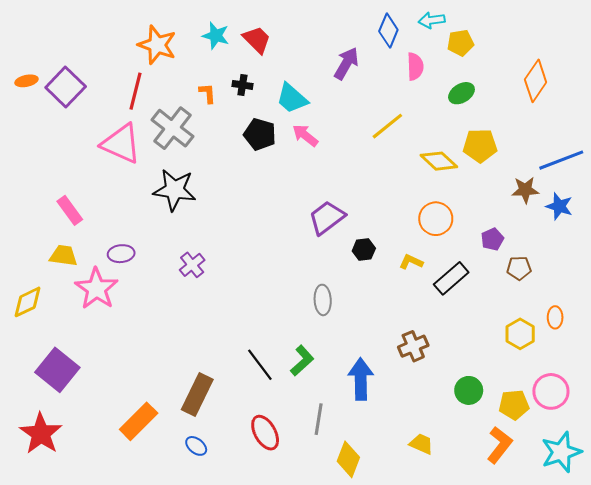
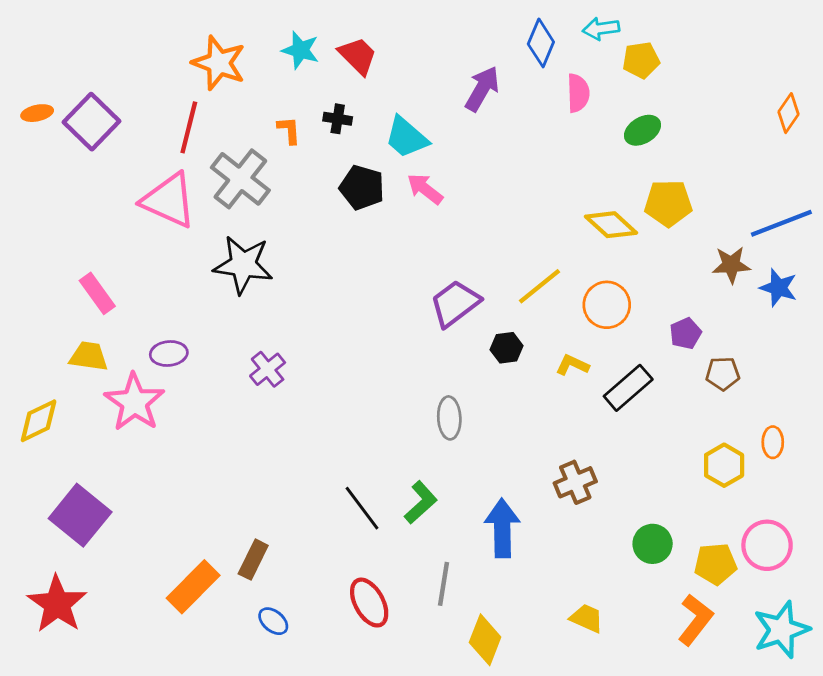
orange diamond: (536, 81) -> (788, 113), moved, size x0.7
yellow line: (387, 126) -> (539, 286), moved
brown rectangle: (197, 395) -> (253, 560), moved, size x0.7

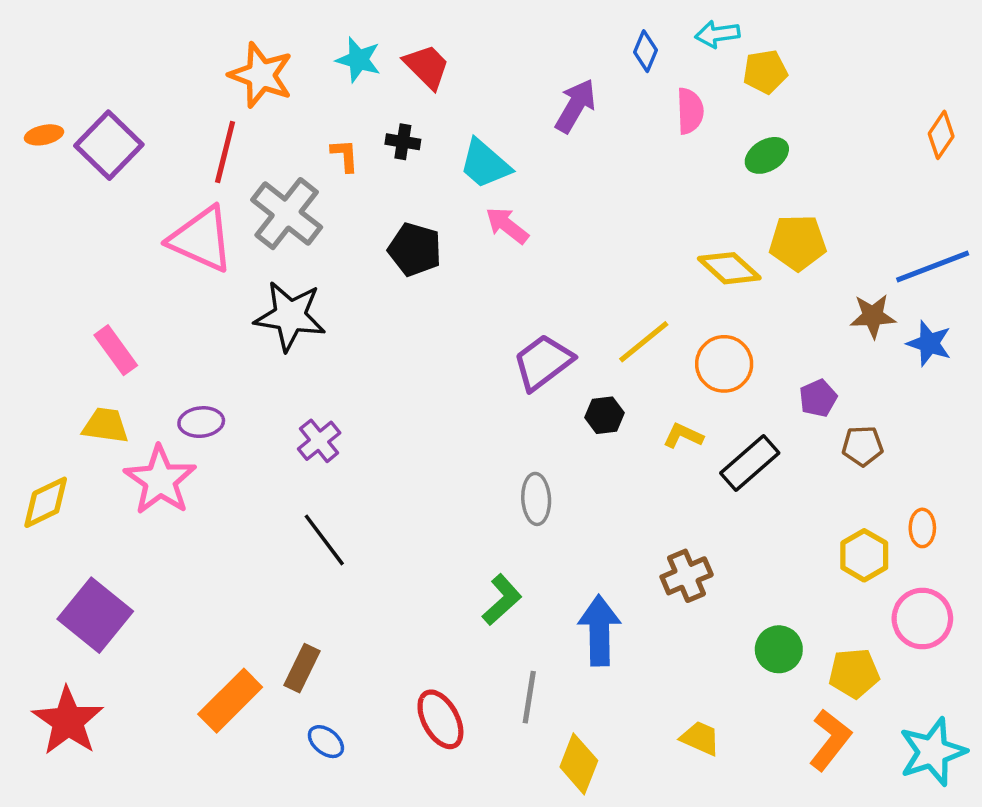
blue diamond: (541, 43) -> (646, 51), size x0.7
black pentagon: (362, 187) -> (415, 249), moved
black line: (362, 508) -> (324, 540), moved
pink circle: (767, 545) -> (922, 619), moved

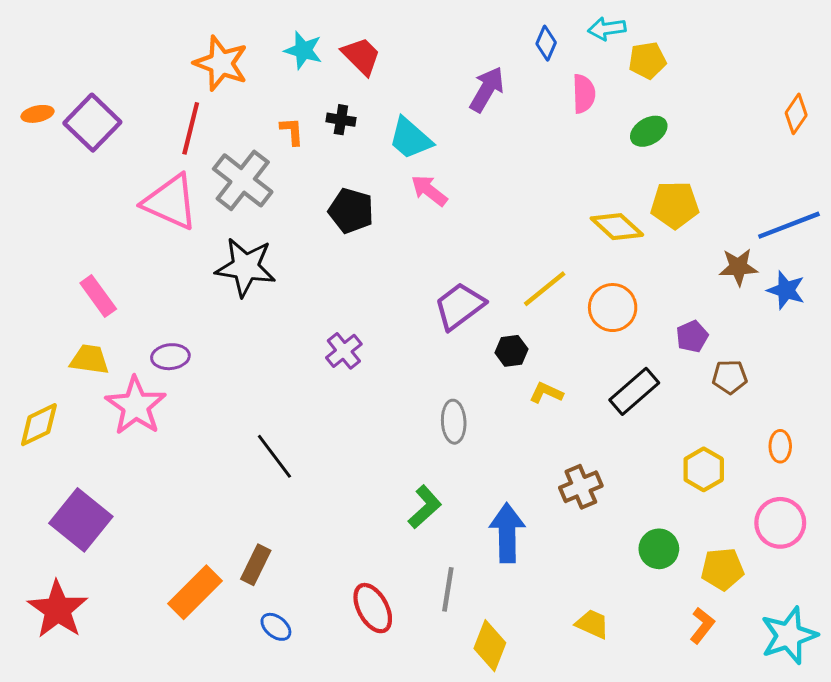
yellow L-shape: (683, 436) -> (546, 393), moved
purple cross: (319, 441) -> (344, 351), moved
yellow hexagon: (864, 555) -> (704, 469), moved
orange L-shape: (830, 740) -> (702, 625), size x0.7

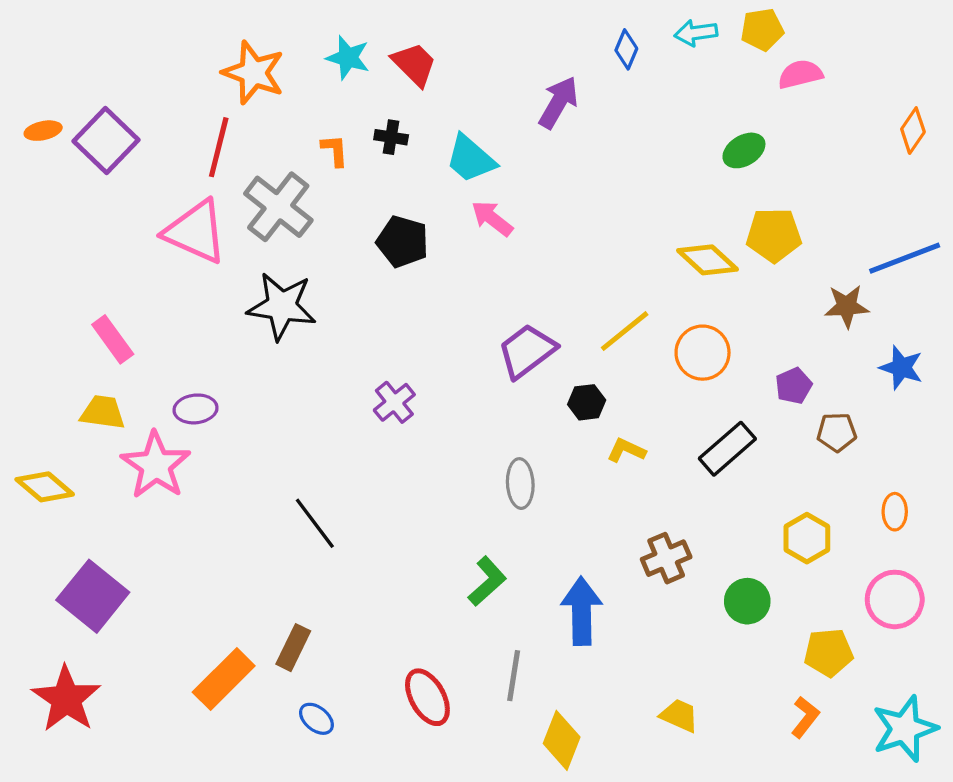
yellow pentagon: (647, 60) -> (762, 30), moved
pink semicircle: (584, 94) -> (800, 74), moved, turned -102
blue star: (786, 290) -> (901, 368), moved
yellow diamond: (39, 425) -> (45, 487), turned 66
green circle: (659, 549) -> (747, 601), moved

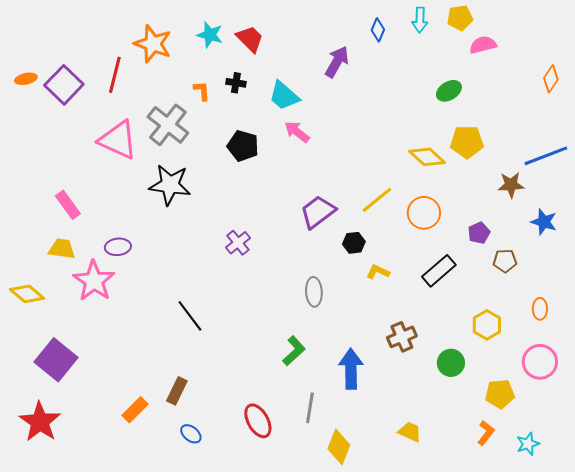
cyan arrow: (696, 33) -> (420, 20), turned -80
red line: (219, 147) -> (115, 75), moved
orange rectangle: (224, 679) -> (135, 410), size x0.7
cyan star: (905, 729) -> (528, 444), moved, size x0.6

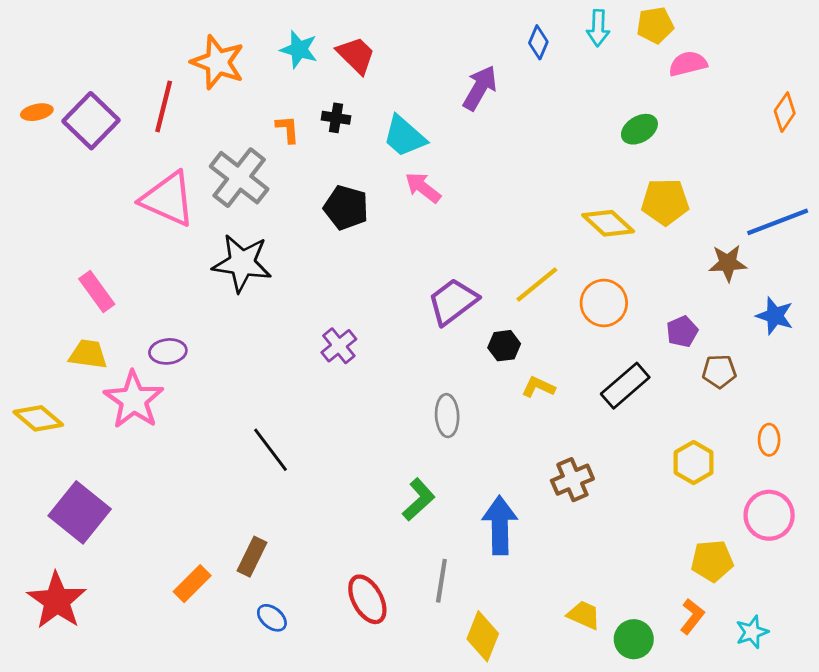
green circle: (451, 363) -> (634, 639), moved

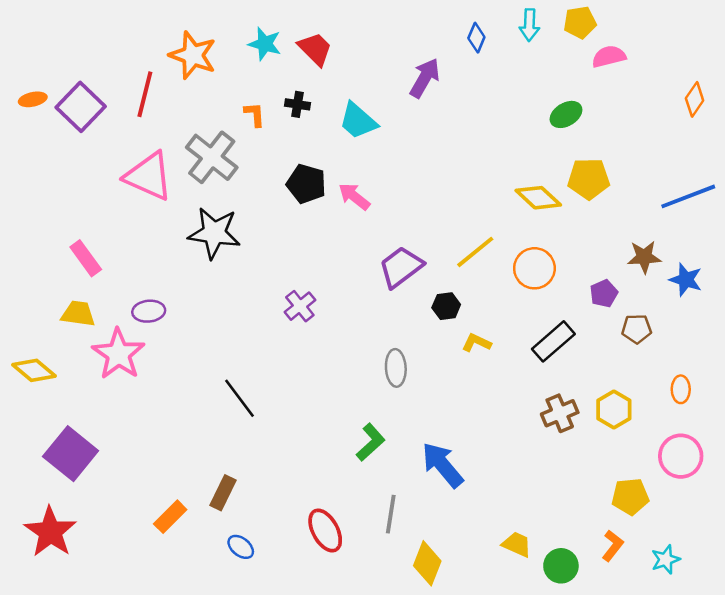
pink arrow: (423, 188) -> (354, 196), moved
brown star: (728, 263) -> (644, 257), moved
brown cross: (572, 480) -> (560, 413), moved
blue arrow: (500, 525) -> (442, 465), turned -39

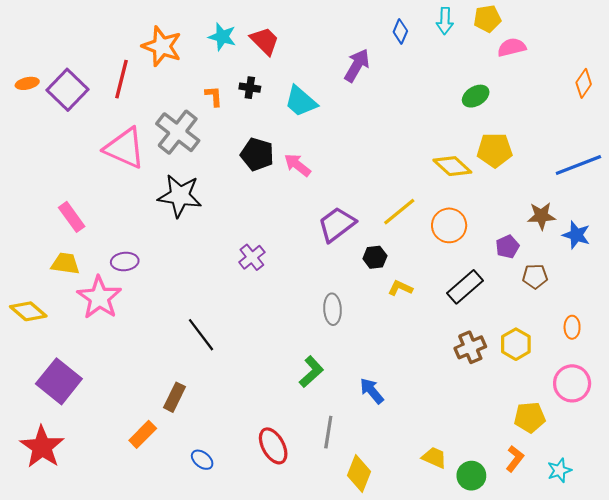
blue arrow: (442, 465) -> (372, 391), size x0.7
brown rectangle: (223, 493) -> (175, 397), moved

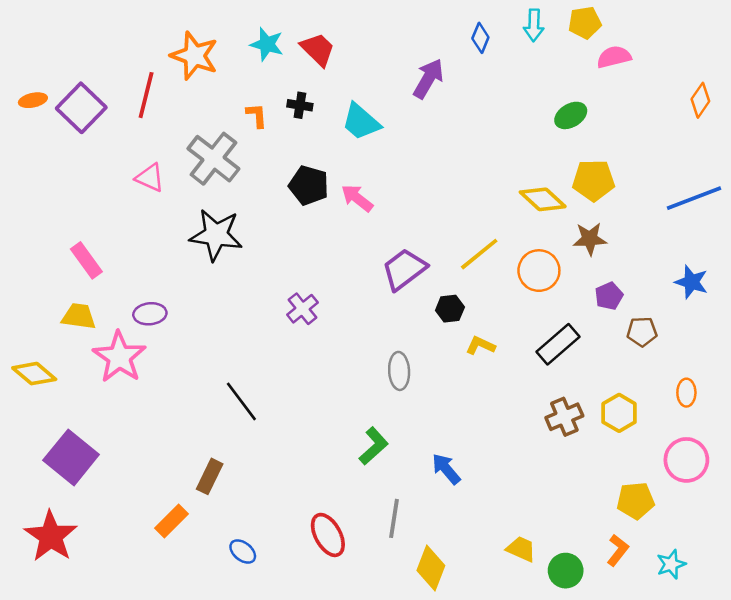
pink triangle: (125, 148) -> (150, 178), size x0.6
brown star: (541, 216) -> (590, 239), moved

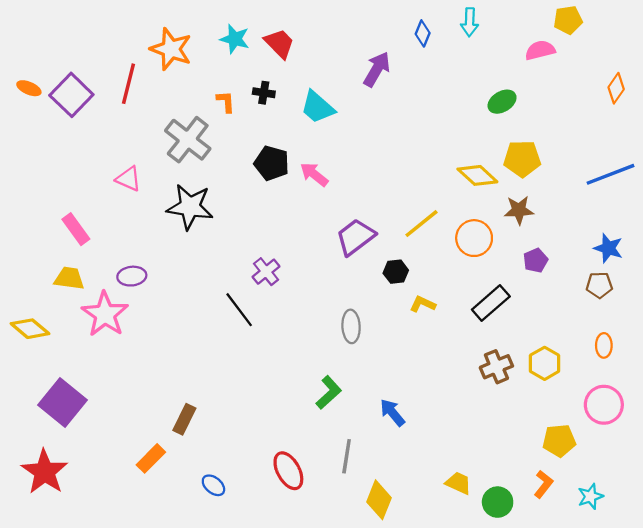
yellow pentagon: (585, 23) -> (568, 20), moved
orange ellipse: (33, 100) -> (29, 88), turned 35
pink triangle: (150, 178) -> (128, 179), moved
brown pentagon: (642, 332) -> (599, 285), moved
black line: (241, 401) -> (239, 310), moved

